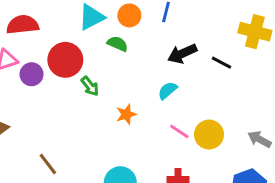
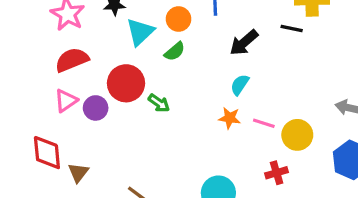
green semicircle: (117, 44) -> (175, 51), turned 132
black line: (221, 63) -> (292, 28), moved
orange star: (126, 114) -> (230, 118), moved, turned -30
yellow circle: (209, 135) -> (297, 135), moved

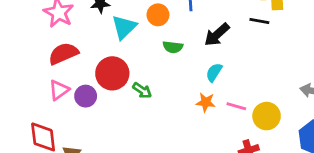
green semicircle: (175, 51) -> (173, 47), moved, turned 48

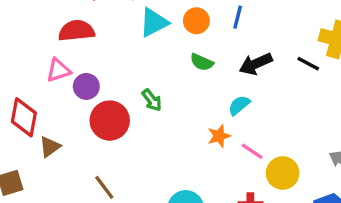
red circle: (112, 73) -> (110, 121), moved
orange star: (206, 102) -> (219, 136), turned 30

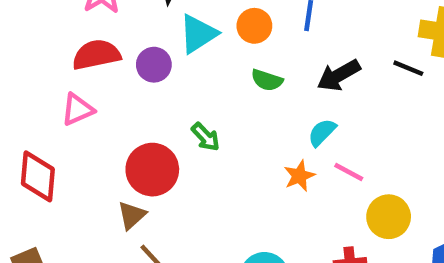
purple circle: (86, 86) -> (154, 65), moved
brown triangle: (50, 147) -> (132, 215), moved
pink line: (252, 151) -> (349, 172), moved

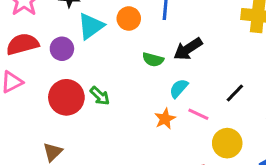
black line: (408, 68) -> (235, 93), moved, turned -65
green semicircle: (267, 80) -> (153, 60), moved
red circle: (152, 170) -> (66, 97), moved

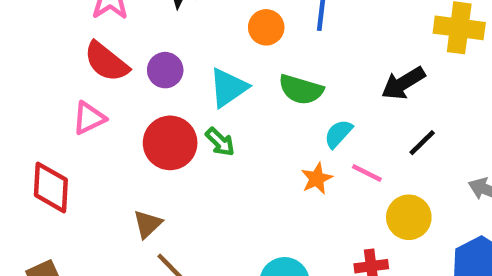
cyan triangle: (91, 26) -> (228, 88), moved
red semicircle: (22, 44) -> (106, 62), turned -128
black arrow: (188, 49) -> (403, 83), moved
green semicircle: (153, 60) -> (301, 90), size x1.4

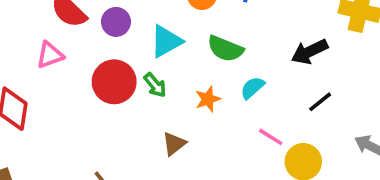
pink line: (367, 173) -> (271, 137), moved
orange star: (317, 179) -> (208, 99), moved
brown triangle: (148, 224) -> (174, 144), moved

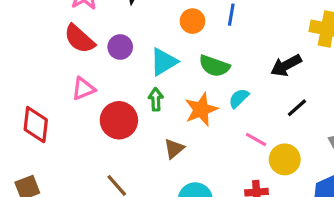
pink triangle: (50, 55) -> (83, 89), moved
red circle: (114, 82) -> (119, 120), moved
green arrow: (155, 85) -> (156, 99), turned -140
orange star: (208, 99) -> (201, 109), size x1.5

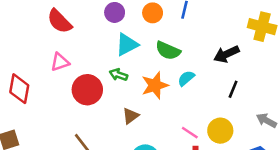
purple circle: (120, 47) -> (115, 12), moved
green arrow: (156, 99) -> (118, 75), turned -72
black line: (297, 108) -> (233, 89), turned -30
pink line: (256, 139) -> (190, 133), moved

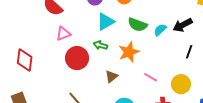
pink triangle: (60, 62) -> (63, 34), moved
cyan semicircle: (186, 78) -> (160, 30), moved
pink line: (190, 133) -> (151, 77), moved

